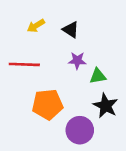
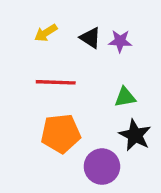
purple star: (77, 61) -> (120, 41), moved
red line: (24, 64) -> (56, 82), moved

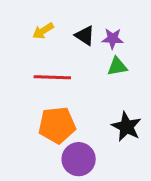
green triangle: (125, 97) -> (117, 66), moved
purple circle: (102, 167) -> (79, 159), moved

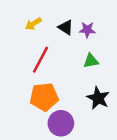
green triangle: (117, 66) -> (91, 61), moved
red line: (52, 77) -> (41, 60), turned -64

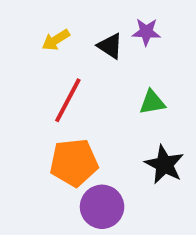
purple star: (87, 30) -> (146, 32), moved

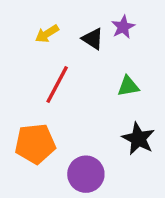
purple star: (146, 32) -> (123, 27), turned -30
orange pentagon: (74, 163) -> (35, 144), moved

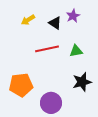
red line: (57, 84) -> (47, 49), moved, turned 50
black star: (138, 139) -> (82, 82), turned 30

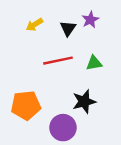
black triangle: (55, 23) -> (68, 28), turned 32
black star: (82, 82) -> (84, 102), moved

